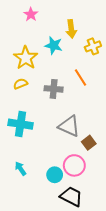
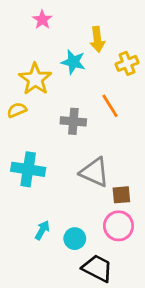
yellow semicircle: (21, 84) -> (17, 110), moved
brown square: (89, 143) -> (121, 195), turned 32
pink circle: (74, 165) -> (119, 226), moved
cyan arrow: (21, 169) -> (42, 230), moved, turned 64

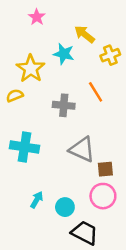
yellow arrow: (97, 39) -> (85, 34), turned 135

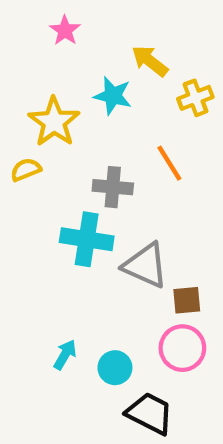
cyan cross: (25, 147) -> (87, 239), moved

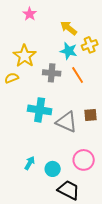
cyan star: (113, 96) -> (69, 51), moved
gray cross: (113, 187) -> (52, 73), moved
brown square: (187, 300) -> (91, 115), moved

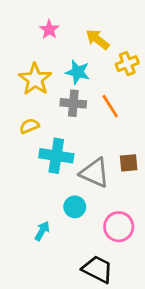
pink star: (30, 14) -> (49, 30), moved
cyan star: (69, 51) -> (78, 72), moved
yellow semicircle: (12, 78) -> (29, 126), moved
cyan circle: (53, 169) -> (75, 207), moved

